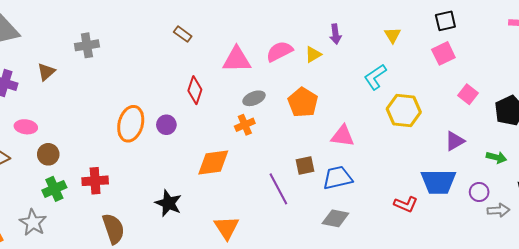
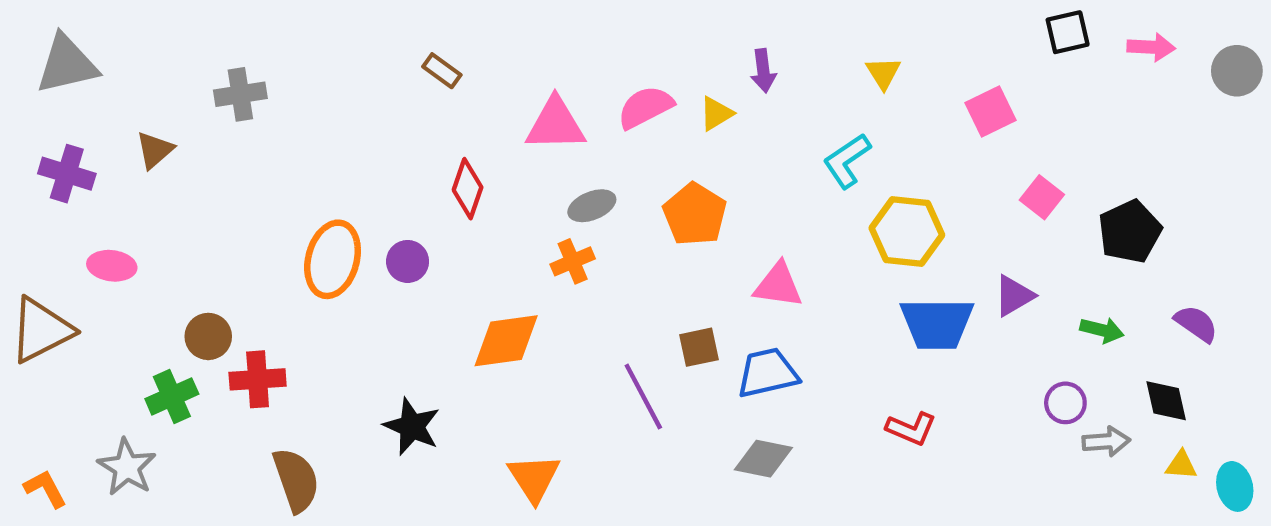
black square: (445, 21) -> (1068, 32), moved
brown circle: (48, 154) -> (208, 336), moved
blue trapezoid: (438, 182) -> (937, 324), moved

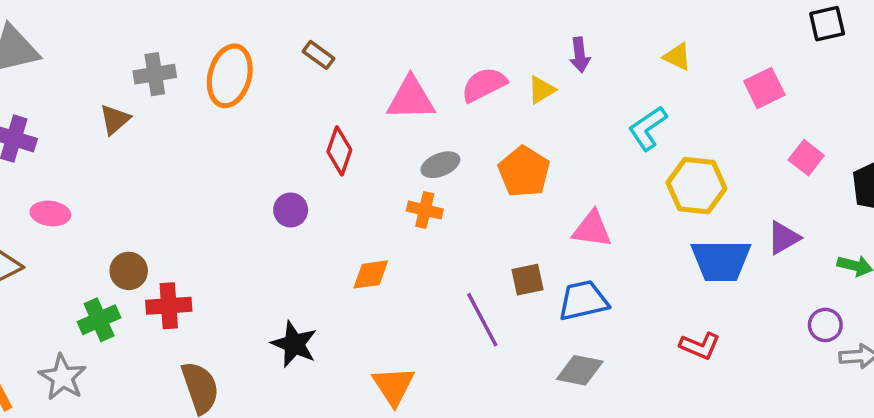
yellow triangle: (883, 73) -> (677, 57), turned -32
brown triangle: (155, 150) -> (115, 119), moved
orange ellipse: (333, 259) -> (230, 76), moved
orange cross: (573, 261) -> (425, 210), turned 36
orange diamond: (506, 341) -> (371, 274), size x0.7

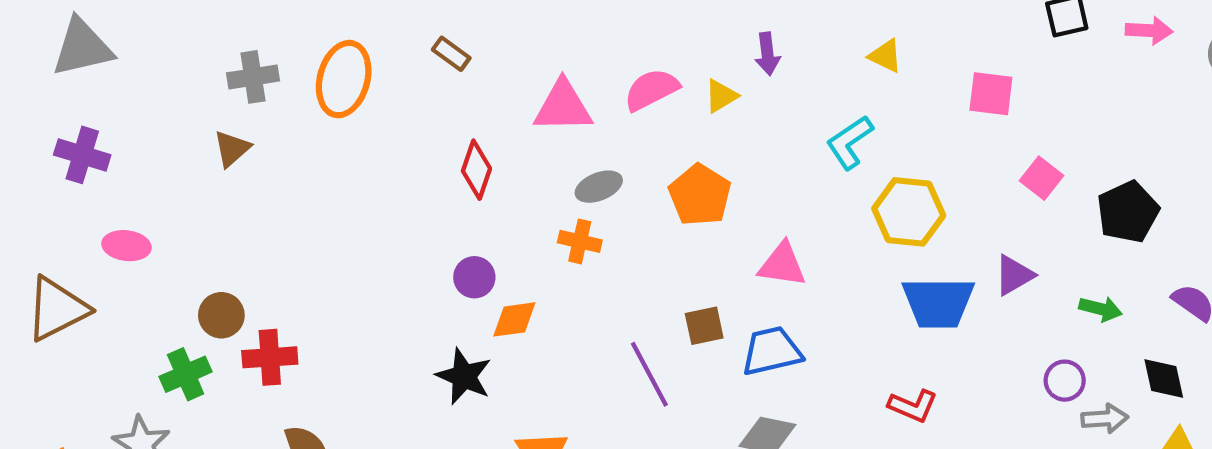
pink square: (764, 88) -> (991, 94), turned 33
brown triangle: (115, 119) -> (232, 149), moved
purple circle: (291, 210) -> (474, 277), moved
black star: (294, 344) -> (464, 376), moved

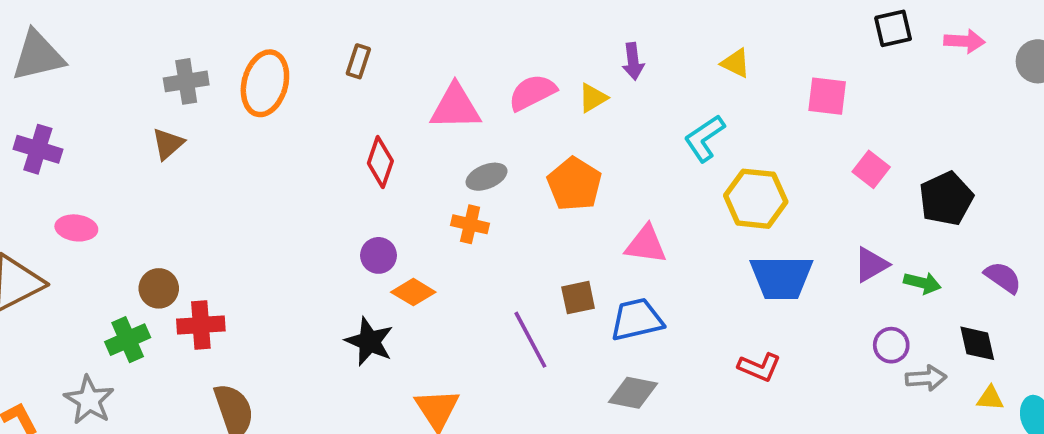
brown rectangle: (451, 54) -> (358, 61), turned 72
purple triangle: (1014, 275) -> (871, 265), moved
orange diamond: (514, 319) -> (413, 292), turned 39

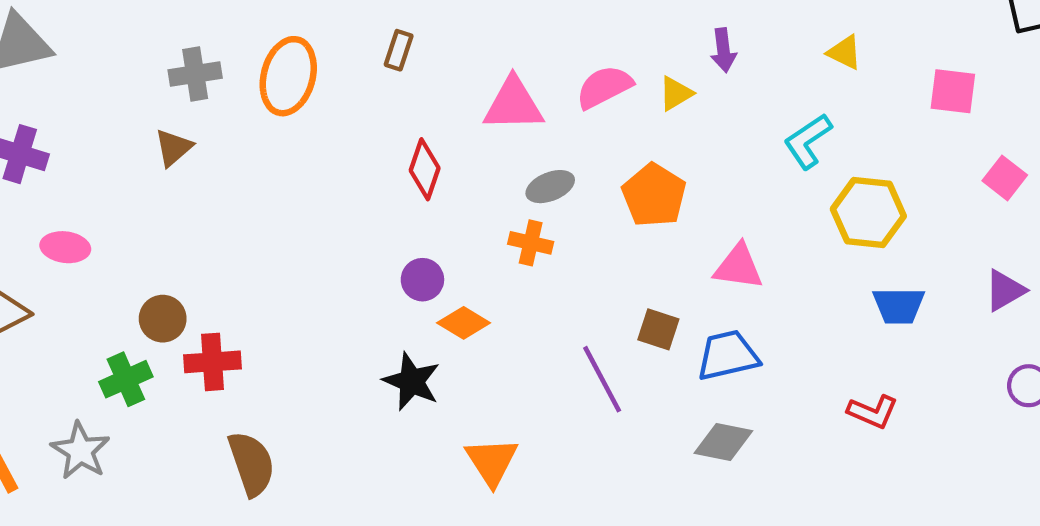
blue trapezoid: (781, 277) -> (899, 306), size x0.7
brown square: (578, 298) -> (658, 329), turned 30

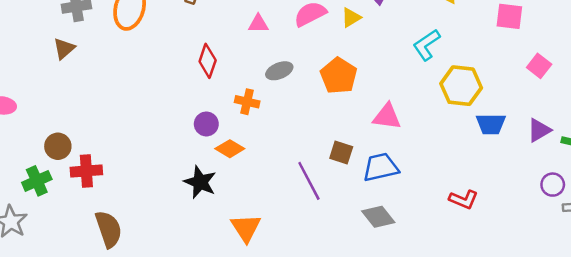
pink triangle: (513, 104) -> (258, 24), size x0.6
orange cross: (531, 243) -> (247, 102), moved
blue trapezoid: (899, 306) -> (491, 124), moved
gray diamond: (723, 442) -> (378, 217), turned 40

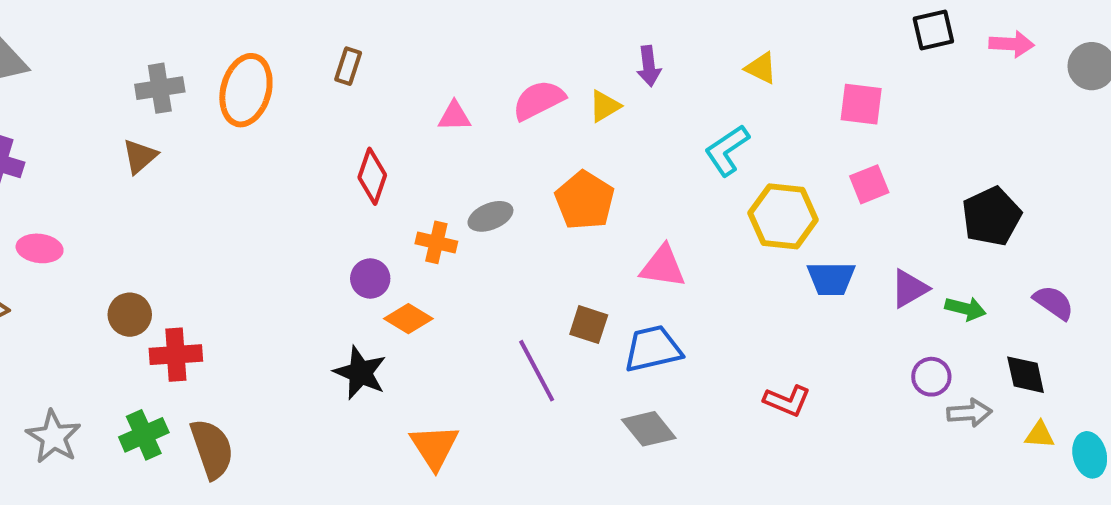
pink square: (539, 66) -> (869, 184), moved, turned 30
gray ellipse: (279, 71) -> (490, 216), moved
green cross: (37, 181) -> (144, 435), moved

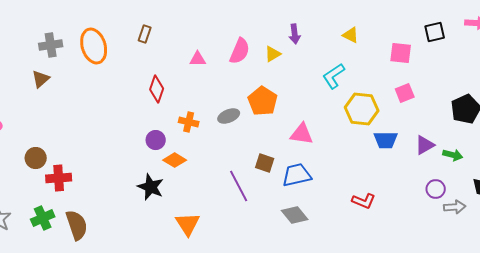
black square: (933, 30) -> (435, 32), moved
orange ellipse: (246, 90) -> (94, 46), turned -32
pink semicircle: (539, 100) -> (240, 51), turned 140
gray ellipse: (490, 216) -> (229, 116), moved

